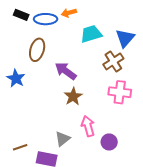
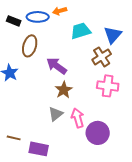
black rectangle: (21, 15) -> (14, 21), moved
gray triangle: (63, 139) -> (56, 114), moved
purple circle: (109, 142) -> (98, 133), size x1.5
brown line: (20, 147) -> (14, 138), turned 32

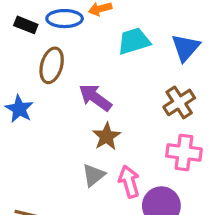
brown cross: (102, 57) -> (179, 102), moved
pink cross: (108, 86) -> (184, 153), moved

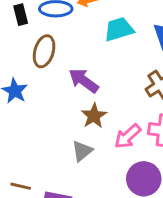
black rectangle: (26, 25) -> (21, 15), turned 54
pink arrow: (129, 182) -> (128, 136), moved, turned -116

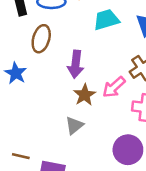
purple arrow: (84, 81) -> (76, 64), turned -120
pink arrow: (128, 136) -> (114, 87), moved

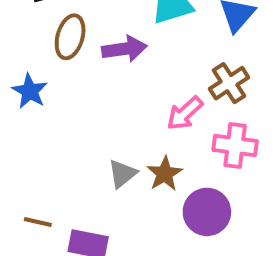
purple arrow: (76, 64) -> (124, 49), moved, turned -104
brown star: (85, 95) -> (165, 174), moved

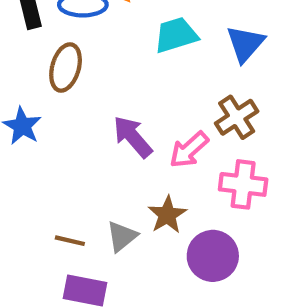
purple arrow: (124, 49) -> (133, 137), moved, turned -123
gray triangle: (122, 174) -> (122, 236), moved
brown line: (38, 222) -> (70, 241), moved

